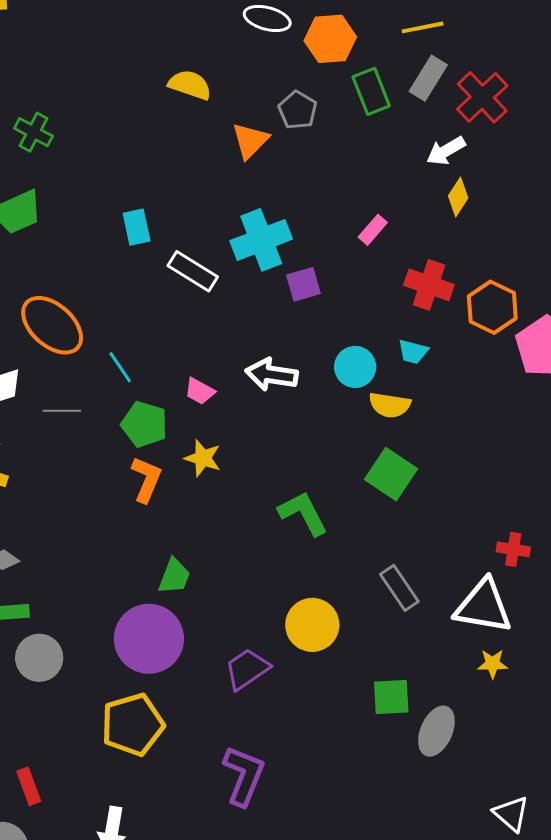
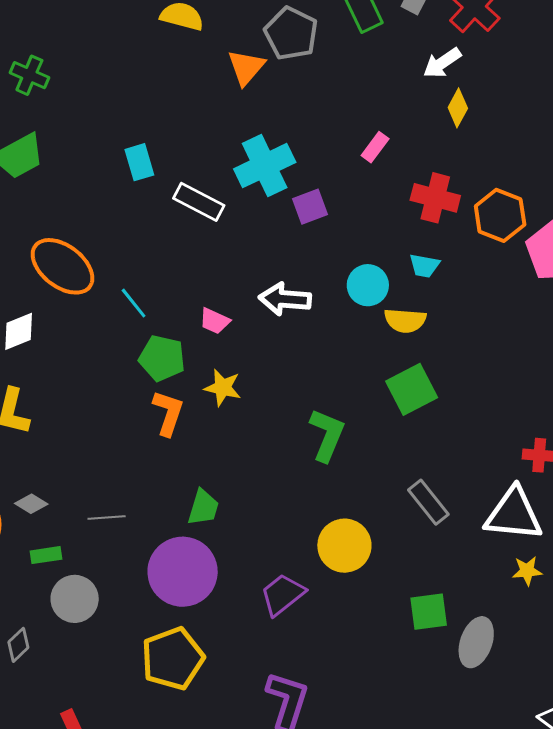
gray pentagon: (298, 110) -> (291, 33), size x1.4
gray line: (62, 411) -> (107, 517), moved
green square: (391, 474) -> (412, 389), turned 33
green L-shape: (303, 513) -> (327, 435), turned 54

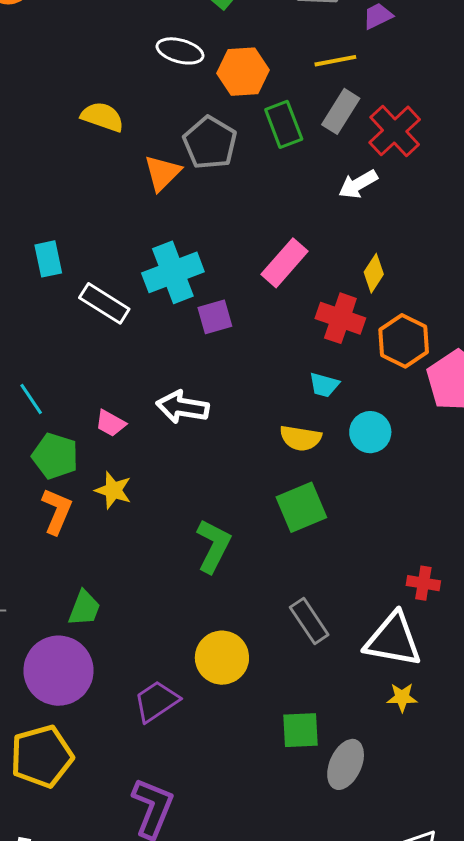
yellow diamond: (458, 108) -> (374, 273), moved
pink rectangle: (375, 147) -> (284, 263), size x1.6
cyan circle: (368, 285) -> (370, 432), moved

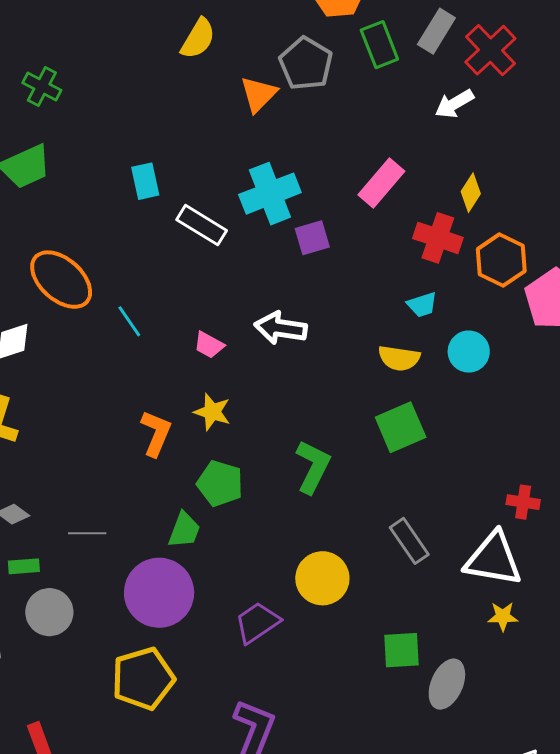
yellow semicircle: (102, 117) -> (198, 39), turned 102
cyan trapezoid: (324, 385) -> (422, 305), turned -32
green pentagon: (55, 456) -> (220, 484), moved

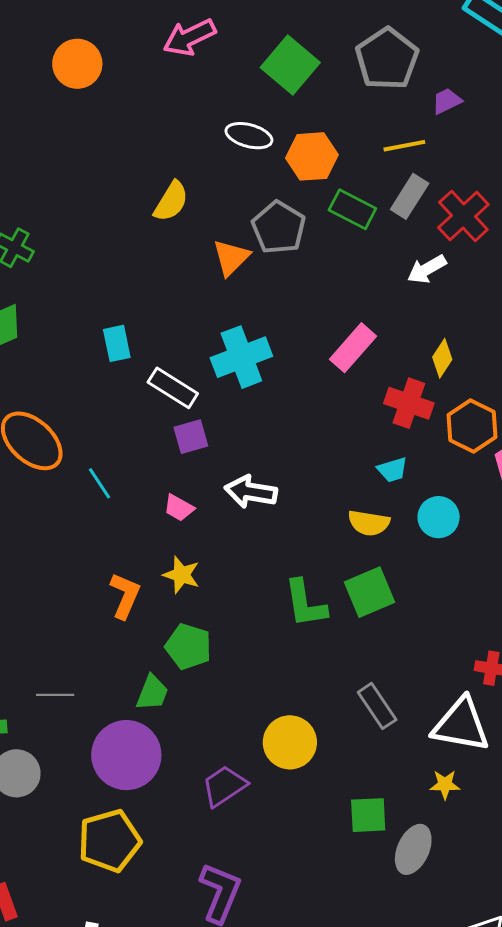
green rectangle: (379, 45) -> (352, 209), turned -42
purple square: (312, 238) -> (191, 437), moved
green L-shape: (313, 467) -> (305, 604), moved, turned 144
yellow star: (503, 616) -> (445, 785), moved

